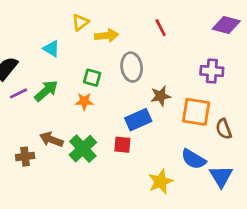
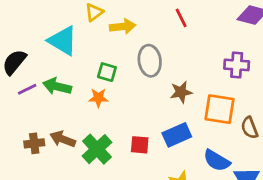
cyan triangle: (51, 49) -> (63, 41), size x1.6
green arrow: (46, 91) -> (57, 86), turned -125
blue rectangle: (138, 120) -> (177, 135), moved
brown cross: (25, 157) -> (34, 143), moved

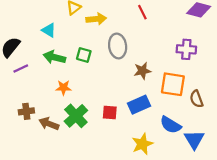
cyan triangle: (63, 41) -> (49, 30), size x0.6
green arrow: (57, 86) -> (54, 57), moved
orange star: (98, 98) -> (63, 88), moved
brown arrow: (63, 139) -> (49, 124), moved

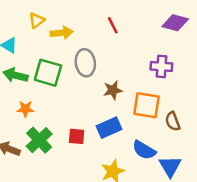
green square: (84, 55) -> (48, 73), size x1.6

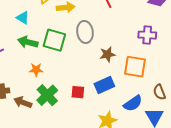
brown semicircle: (173, 121) -> (159, 92), moved
blue semicircle: (144, 150) -> (133, 103), turned -66

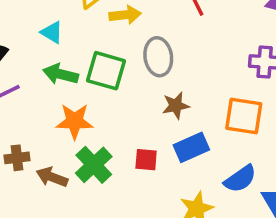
brown star: (107, 54) -> (176, 106), moved
orange star: (36, 70) -> (75, 121), size x1.5

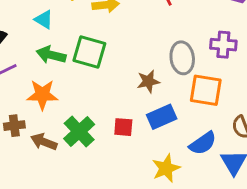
gray ellipse: (158, 57) -> (182, 58), moved
orange star: (75, 121) -> (42, 95), moved

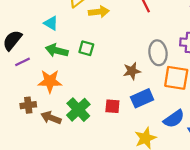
green square: (89, 52) -> (86, 48), size x0.6

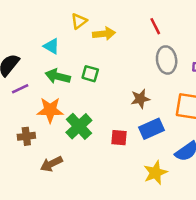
gray ellipse: (158, 53) -> (167, 60), moved
green cross: (78, 110) -> (79, 126), moved
brown arrow: (51, 118) -> (51, 164), moved, turned -48

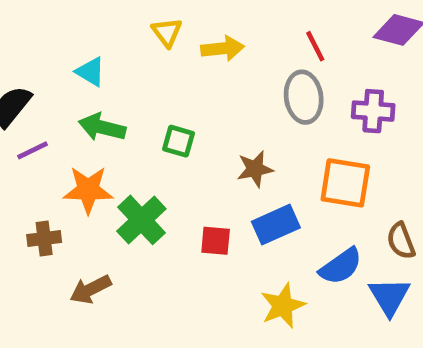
yellow triangle: (79, 21) -> (167, 32), moved, turned -30
red line: (155, 26) -> (315, 46), moved
yellow arrow: (104, 34) -> (223, 48), moved
green square: (90, 74) -> (179, 141), moved

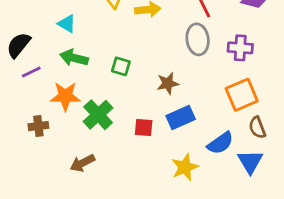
orange square: (345, 183) -> (242, 95), moved, turned -32
brown arrow: (90, 289) -> (82, 163), moved

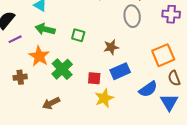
purple cross: (240, 48) -> (171, 14), moved
orange star: (65, 96) -> (39, 56), turned 30
yellow star: (185, 167) -> (104, 98), moved

